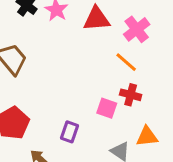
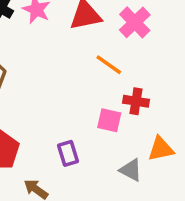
orange line: (126, 62) -> (109, 65), moved
purple rectangle: (70, 132) -> (68, 153), turned -30

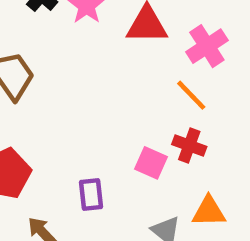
orange line: (109, 65) -> (191, 95), moved

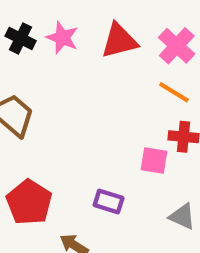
purple rectangle: (91, 194) -> (109, 202), turned -52

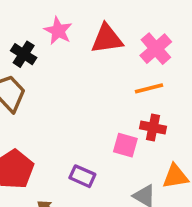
black cross: (21, 38) -> (24, 54), moved
orange line: (174, 92) -> (149, 88), turned -52

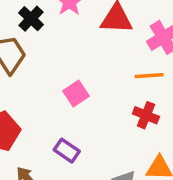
pink square: (125, 145) -> (76, 94), moved, turned 30

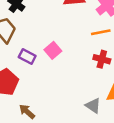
purple rectangle: (67, 151) -> (27, 56), moved

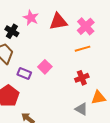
red cross: (102, 59) -> (82, 78), moved, turned -32

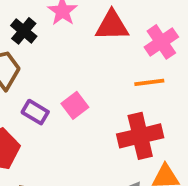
red cross: (82, 78) -> (140, 136), size x1.6

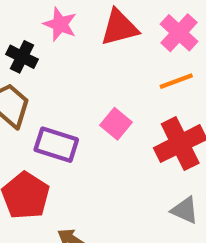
pink square: (75, 105) -> (116, 124), moved
purple rectangle: (35, 112) -> (56, 145), size x1.4

